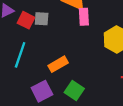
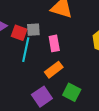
pink rectangle: (84, 17) -> (54, 43), moved
cyan line: (20, 55) -> (26, 50), moved

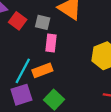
gray square: (33, 30) -> (43, 22), moved
cyan line: (26, 50) -> (23, 71), moved

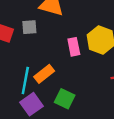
pink rectangle: (51, 43) -> (74, 47), moved

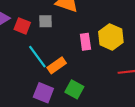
cyan line: (25, 81) -> (37, 57), moved, turned -50
purple square: (32, 104) -> (43, 93), turned -36

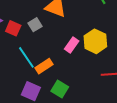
gray square: (45, 21) -> (35, 25), turned -32
pink rectangle: (85, 42) -> (72, 45), turned 42

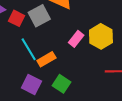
gray square: (35, 25) -> (39, 16), size x1.5

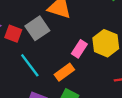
orange rectangle: (46, 59) -> (64, 72), moved

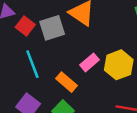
orange rectangle: (64, 72) -> (67, 82), turned 60

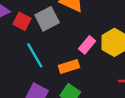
orange rectangle: (67, 82) -> (69, 67), turned -48

